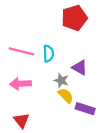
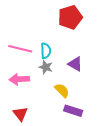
gray star: (61, 80) -> (46, 67), moved
purple rectangle: (85, 109) -> (73, 111), moved

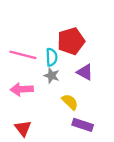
red pentagon: (70, 17) -> (71, 41), moved

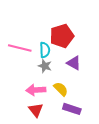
pink arrow: (22, 89) -> (36, 90), moved
red triangle: (23, 128) -> (36, 110), moved

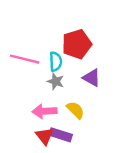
purple rectangle: (72, 109) -> (61, 135), moved

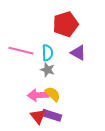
red pentagon: (77, 44) -> (66, 24), moved
purple triangle: (92, 78) -> (78, 53), moved
yellow semicircle: (75, 110) -> (53, 94), moved

